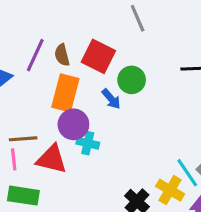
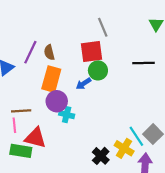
red square: (98, 56) -> (91, 52), moved, turned -35
blue arrow: (111, 99) -> (83, 84), turned 96
red triangle: (52, 159) -> (35, 138), moved

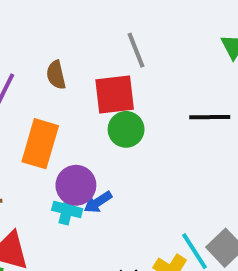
brown semicircle: (49, 52) -> (56, 75), moved
blue arrow: (83, 84) -> (98, 202), moved
purple circle: (57, 101) -> (76, 185), moved

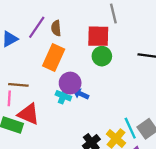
brown semicircle: (56, 75) -> (56, 28), moved
blue arrow: (98, 202) -> (81, 94), turned 49

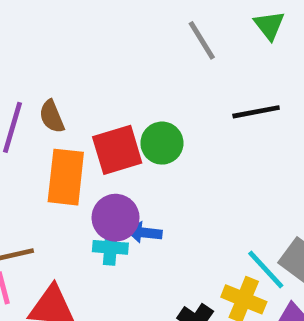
gray line: (113, 13) -> (202, 40), moved
red square: (98, 36) -> (117, 150), moved

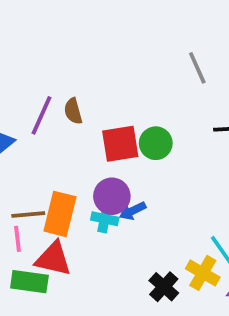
orange rectangle: (66, 177) -> (60, 214), moved
blue arrow: (144, 233) -> (133, 211), turned -40

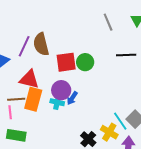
brown semicircle: (73, 111) -> (41, 44), size x1.6
blue arrow: (133, 211) -> (72, 98), turned -32
red triangle: (53, 259) -> (29, 79), moved

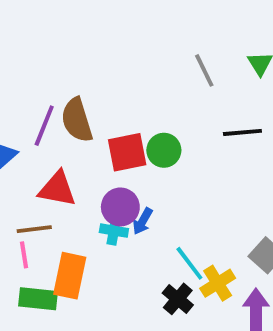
orange rectangle: (33, 99) -> (70, 276), moved
cyan line: (120, 121) -> (189, 263), moved
yellow cross: (109, 132) -> (218, 283), turned 30

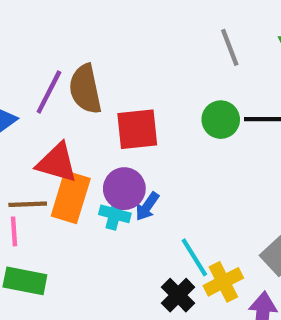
green circle: (164, 150) -> (221, 120), moved
orange rectangle: (70, 276) -> (71, 197), moved

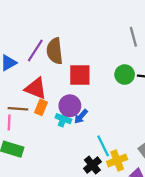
orange rectangle: (71, 197) -> (41, 107), size x0.6

